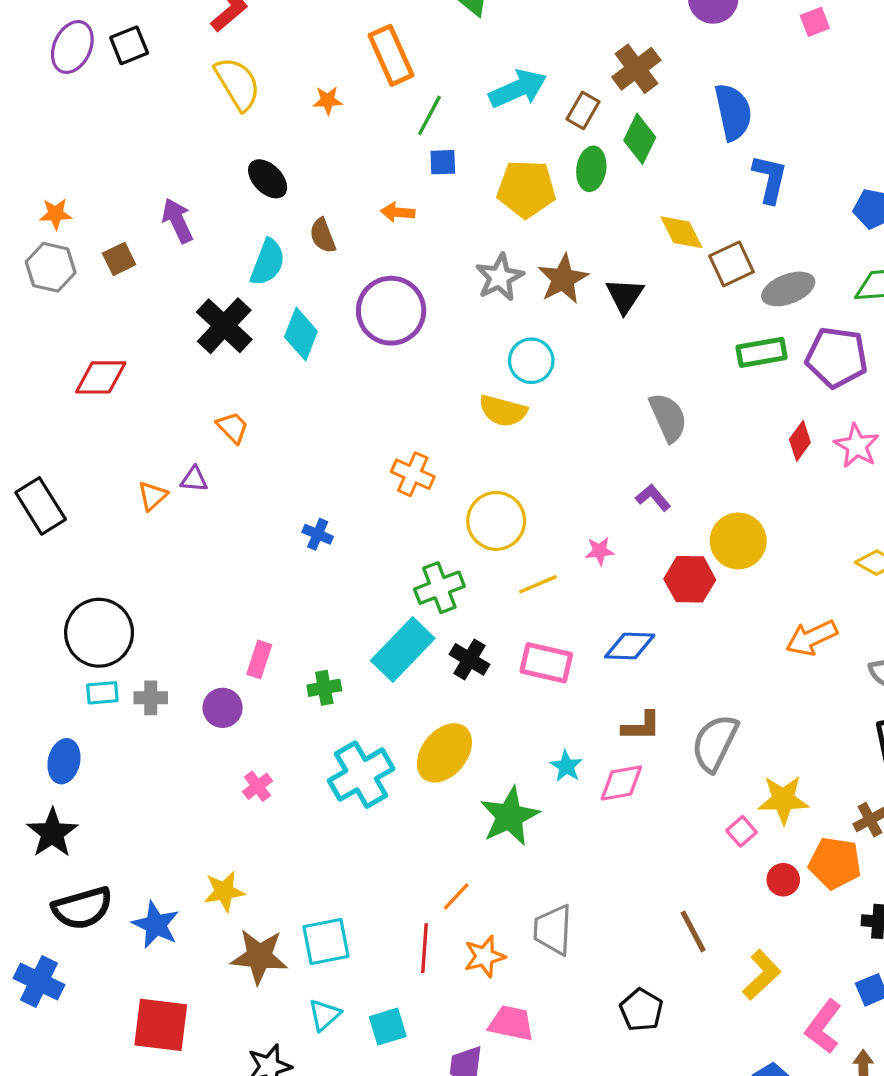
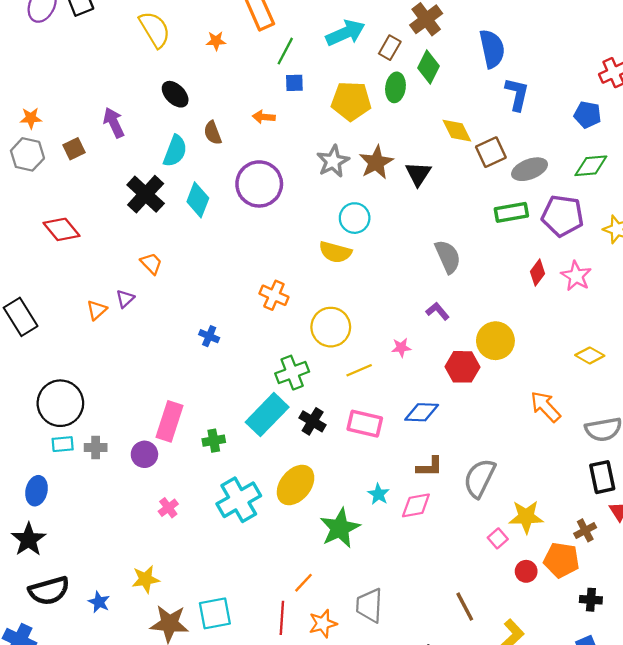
red diamond: (101, 377) -> (62, 229), turned 51
purple triangle: (194, 479) -> (125, 299), turned -48
orange arrow: (812, 638) -> (545, 407), turned 72
pink rectangle: (259, 659) -> (169, 421), size x1.6
blue star: (156, 925) -> (99, 602), size x0.7

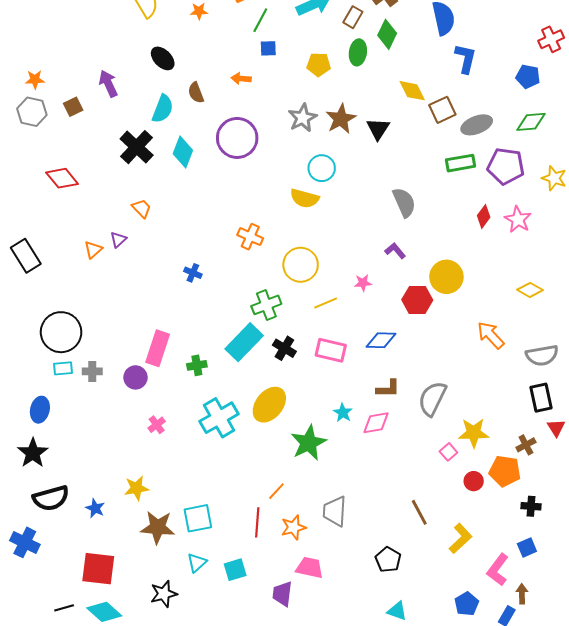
yellow pentagon: (351, 101) -> (319, 64), size x0.7

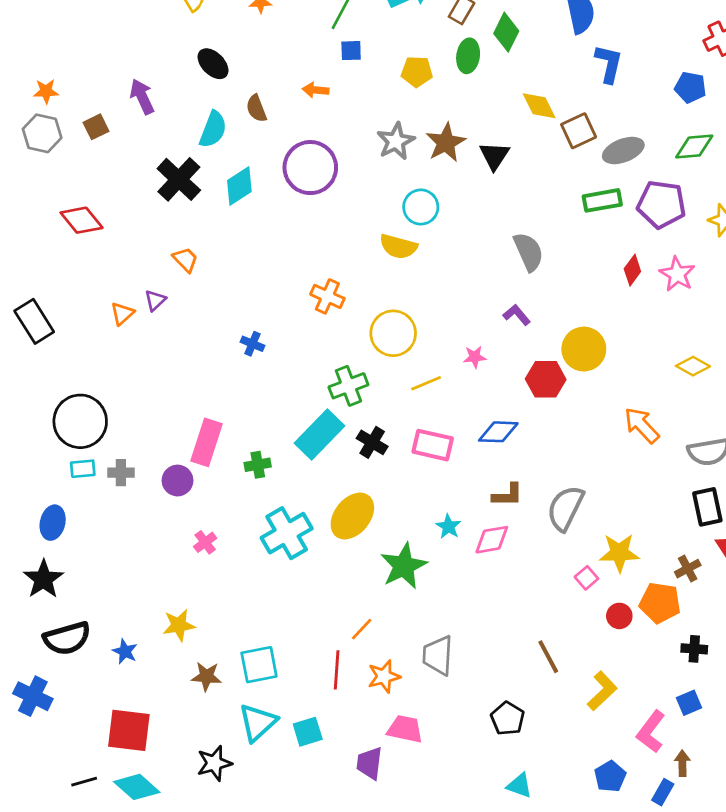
cyan diamond: (183, 152) -> (239, 186), turned 36
brown star: (158, 527) -> (206, 676), size x0.7
cyan triangle: (197, 563) -> (258, 722), size x1.5

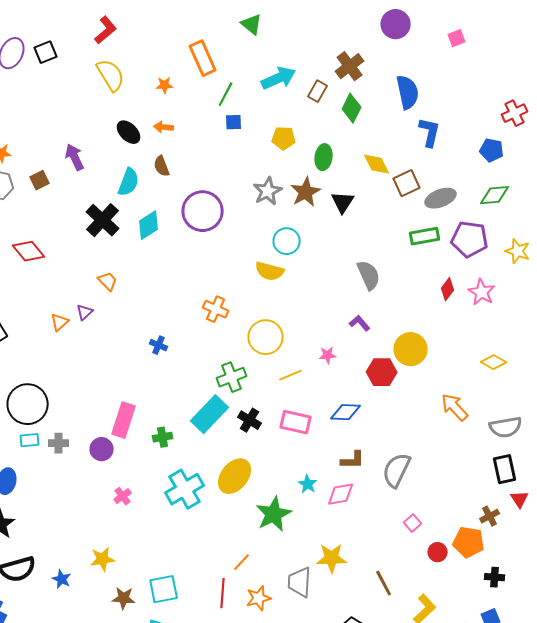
green ellipse: (468, 56) -> (324, 157), moved
orange arrow: (316, 90) -> (164, 127), moved
yellow star: (619, 553) -> (332, 558), moved

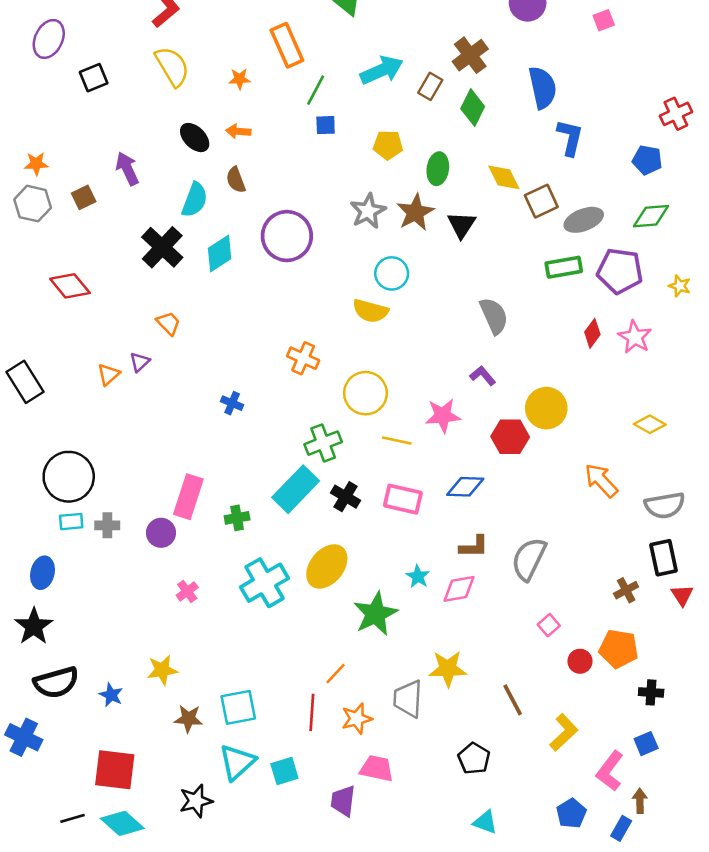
black square: (46, 52) -> (94, 78), moved
yellow star: (518, 251) -> (680, 286), size x0.7
pink star: (328, 355) -> (443, 416), size x1.6
yellow line: (291, 375) -> (397, 441), turned 35
brown cross: (490, 516) -> (626, 590), moved

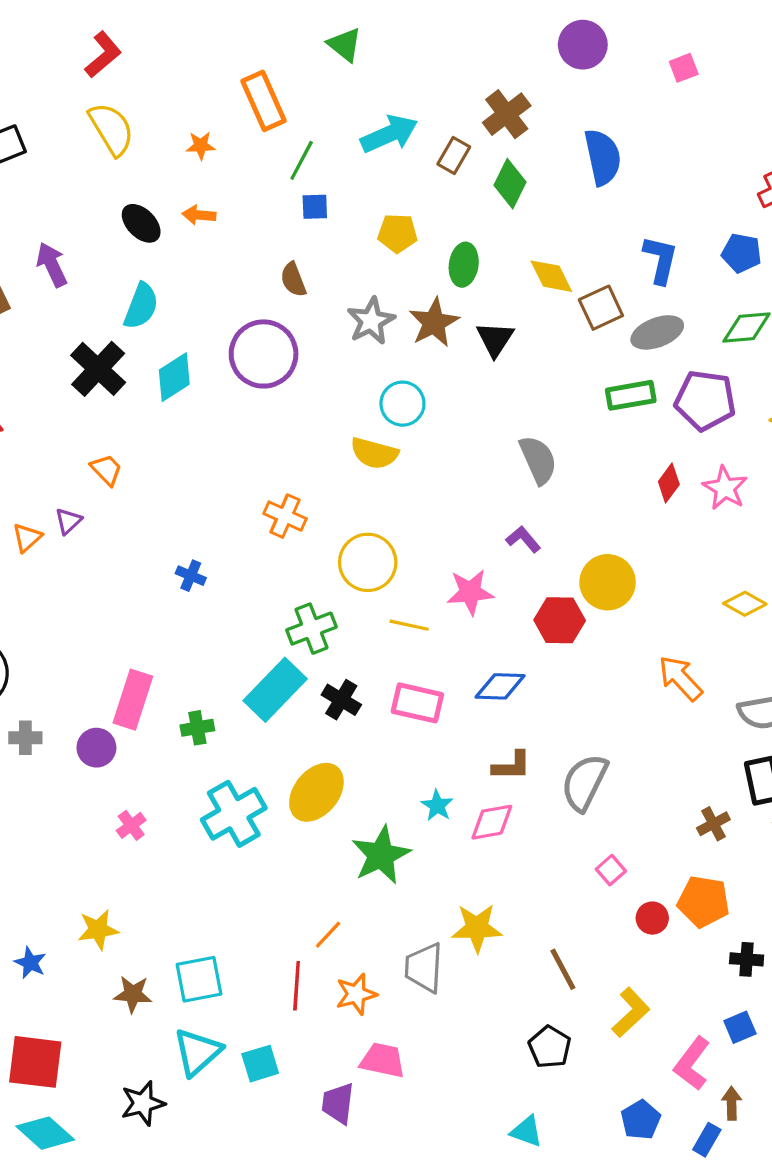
blue L-shape: (570, 138) -> (661, 260), moved
brown semicircle: (236, 180) -> (293, 280), moved
black pentagon: (474, 759) -> (550, 1047), moved

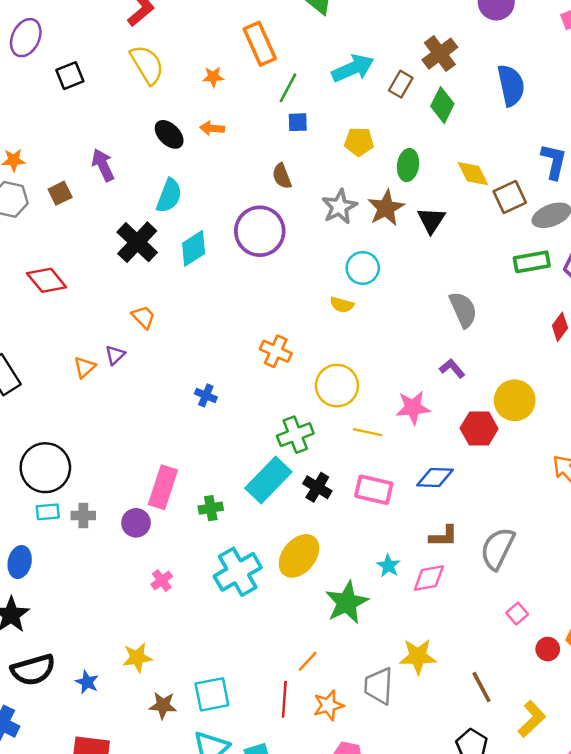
yellow semicircle: (374, 453) -> (342, 305), size x0.7

